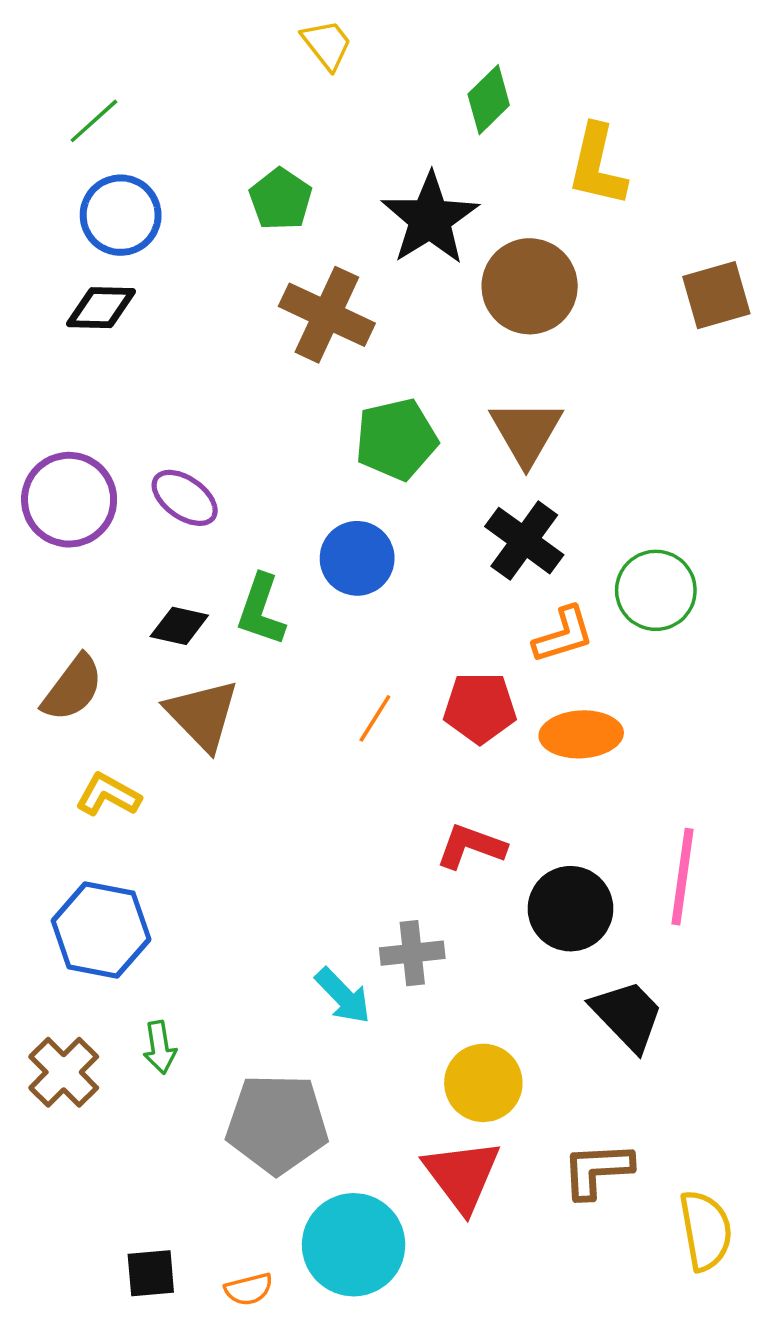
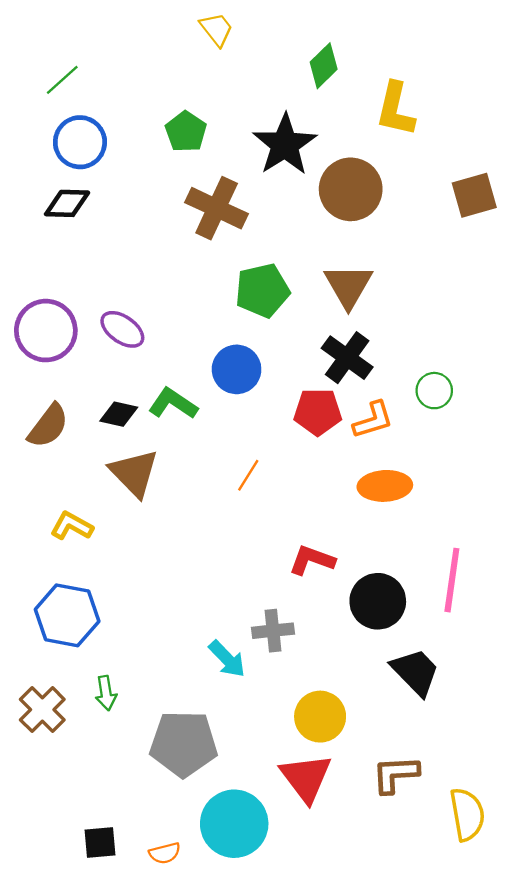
green circle: (656, 590) -> (434, 391), size x0.7
green L-shape: (261, 610) -> (173, 404), turned 105
brown semicircle: (73, 688) -> (48, 426), moved
red pentagon: (480, 708) -> (318, 412), moved

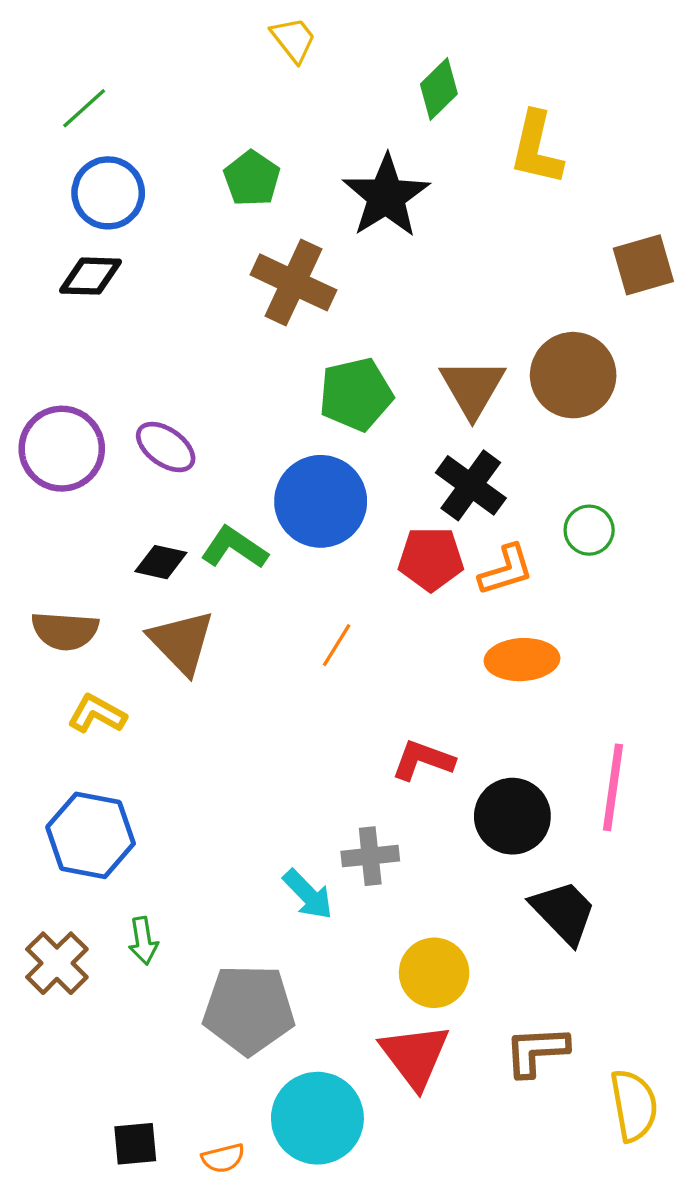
brown circle: (351, 189) -> (573, 375), moved
blue circle: (237, 369) -> (321, 501), size x1.4
brown semicircle: (48, 426) -> (65, 631), moved, turned 57

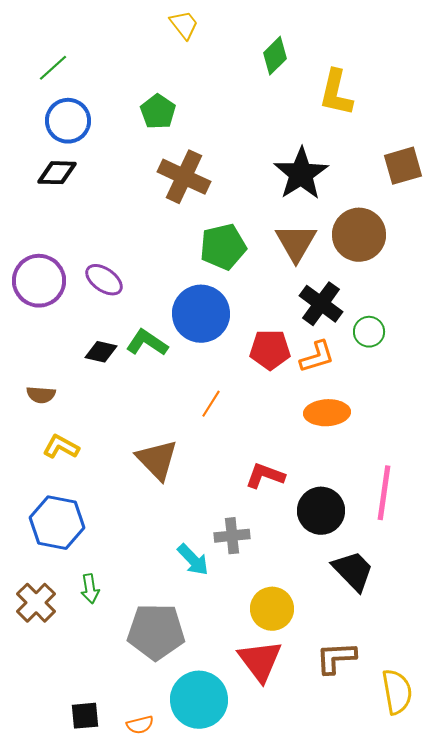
black star: (386, 196) -> (301, 174), moved
black cross: (471, 485) -> (321, 304), moved
brown semicircle: (65, 631) -> (41, 395), size x0.7
brown triangle: (182, 642) -> (157, 460), moved

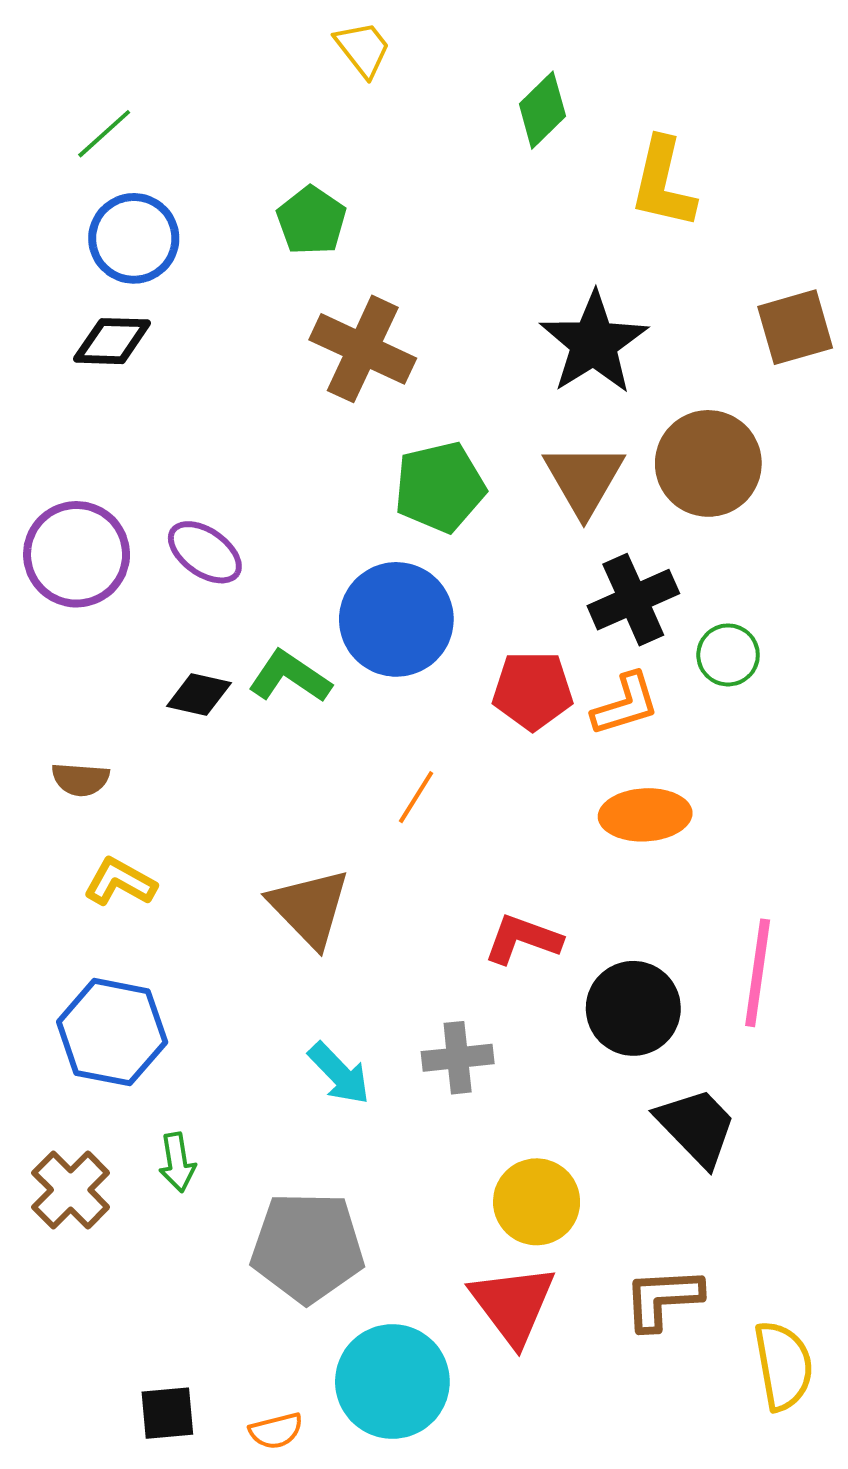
black cross: (321, 304) -> (633, 600), turned 30
cyan arrow: (193, 560) -> (339, 1074), moved

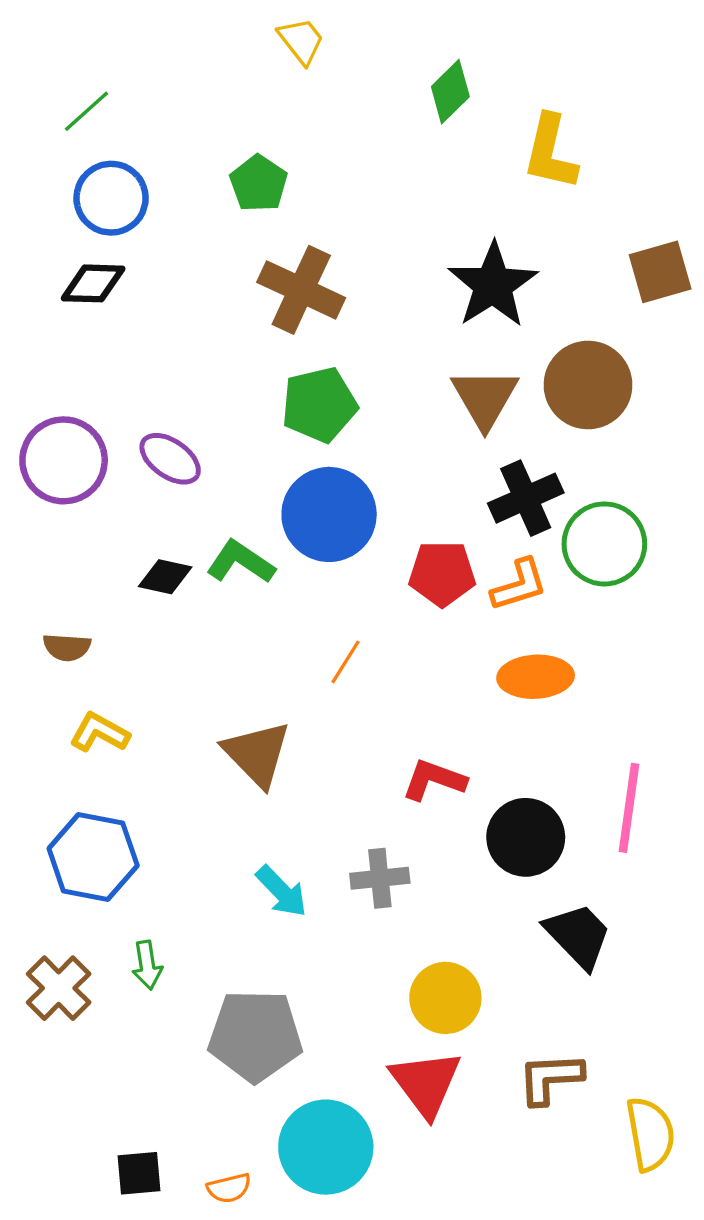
green pentagon: (440, 487) -> (319, 405), moved
green circle: (728, 655) -> (604, 544), size x1.6

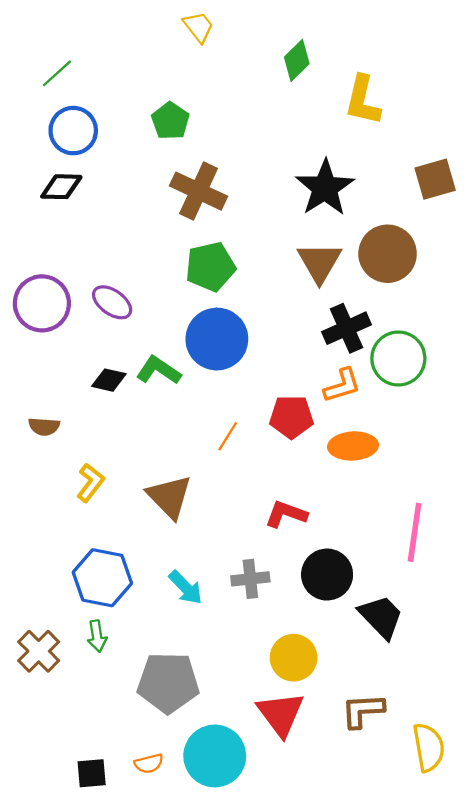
red pentagon: (442, 573) -> (291, 417), moved
yellow L-shape: (100, 732) -> (90, 483), moved, turned 99
black circle: (526, 837) -> (327, 575), moved
blue hexagon: (93, 857) -> (102, 578), moved
orange semicircle: (229, 1188) -> (149, 764), moved

